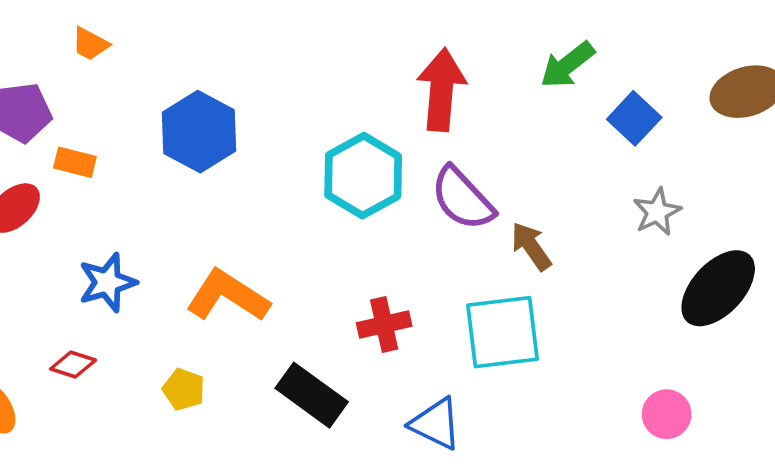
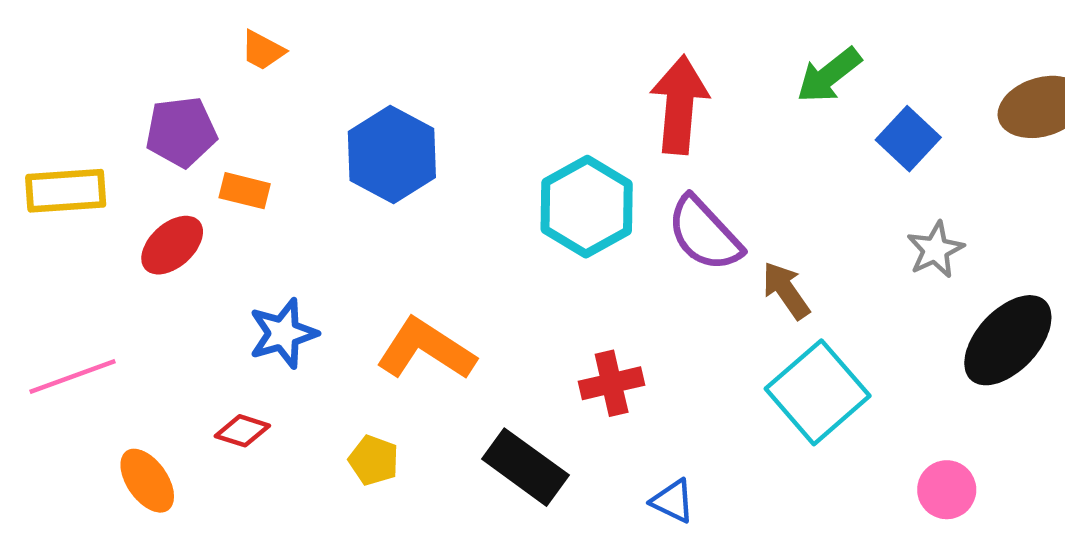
cyan square: (502, 332) -> (818, 392), moved, turned -34
blue triangle: (436, 424) -> (673, 501), size x0.7

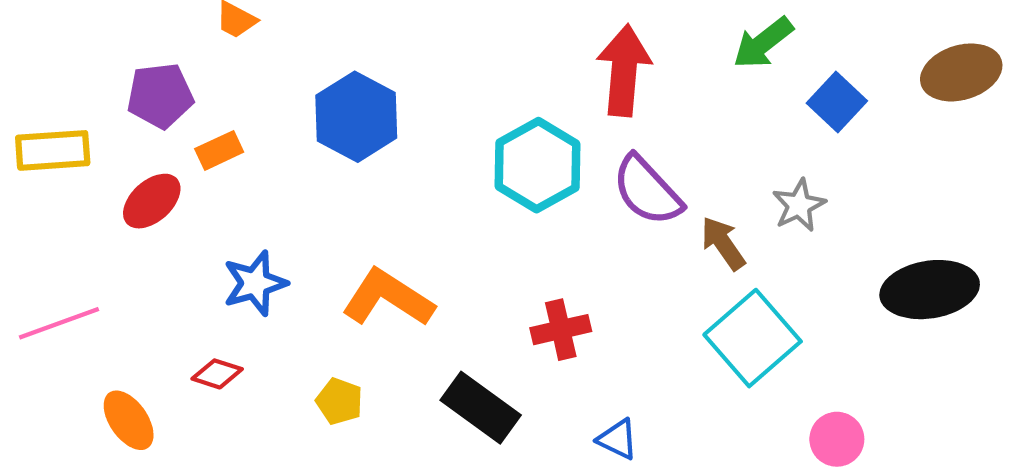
orange rectangle: (245, 191) -> (219, 150), turned -39
gray star: (935, 250) -> (799, 205), moved
black ellipse: (1008, 340) -> (930, 290), turned 38
pink circle: (947, 490) -> (837, 439), moved

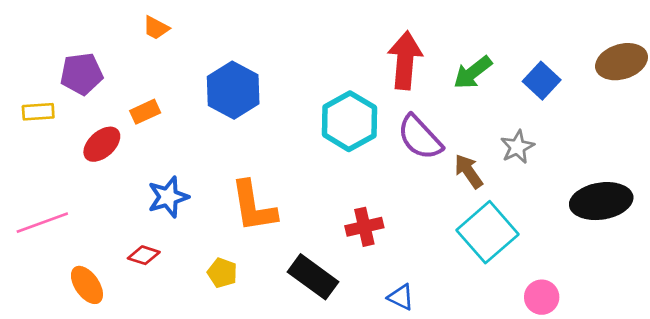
green arrow: (763, 43) -> (473, 72), moved
purple pentagon: (160, 96) -> (82, 74), moved
yellow rectangle: (53, 150) -> (38, 112), size x0.7
orange L-shape: (388, 298) -> (253, 206), turned -132

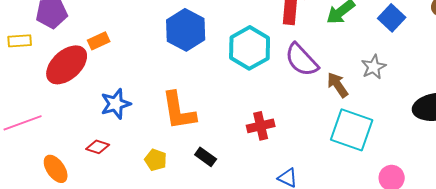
blue hexagon: (233, 90) -> (186, 30), moved
red ellipse: (102, 144) -> (67, 65), size x1.5
cyan square: (488, 232) -> (352, 130), turned -30
black rectangle: (313, 277) -> (206, 157), moved, size x0.6

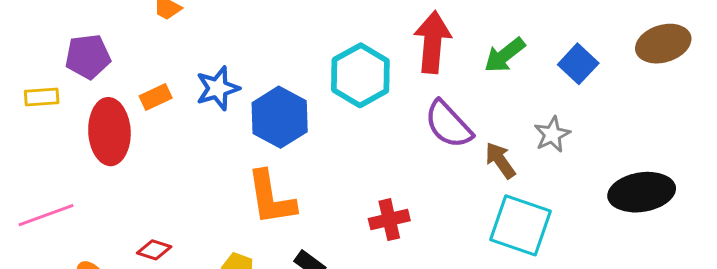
blue hexagon: (186, 30) -> (280, 117), moved
cyan hexagon: (250, 48) -> (360, 75), moved
red ellipse: (67, 65) -> (109, 132), turned -51
blue star: (116, 104) -> (218, 88), moved

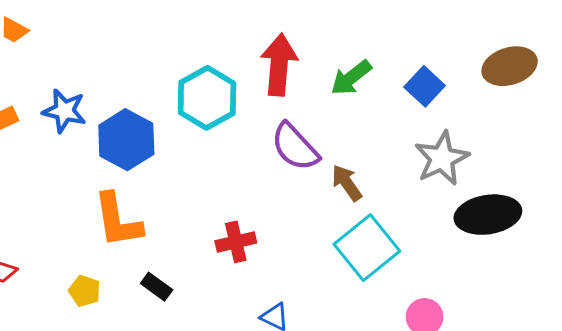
blue star: (218, 88) -> (64, 111), turned 30
gray star: (552, 134) -> (442, 158), moved, size x1.5
cyan square: (520, 225) -> (367, 248), turned 32

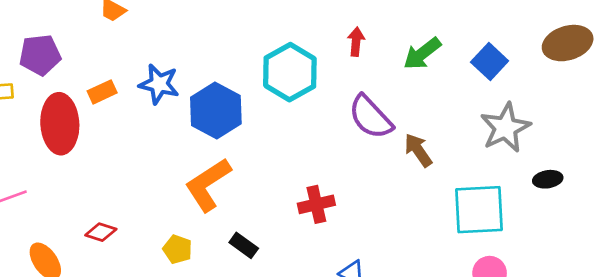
red arrow: (279, 65) -> (356, 42), size x0.5
black ellipse: (488, 215) -> (548, 179), size x0.5
orange L-shape: (118, 220) -> (208, 185), turned 66
cyan square: (367, 248) -> (479, 210), moved, turned 36

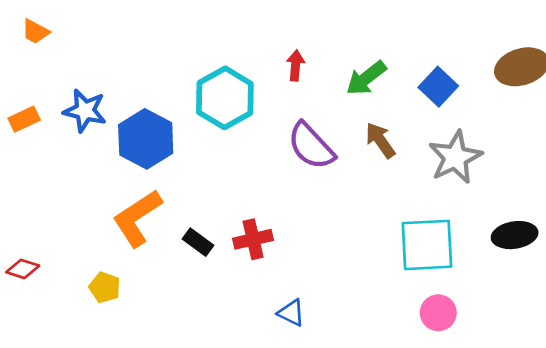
brown arrow: (418, 150) -> (380, 140), moved
black ellipse: (548, 179) -> (515, 235), moved, size x1.4
black rectangle: (244, 245) -> (198, 242), moved

